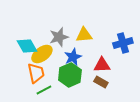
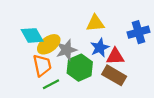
gray star: (59, 37) -> (66, 50), moved
blue star: (73, 57) -> (100, 48), moved
brown rectangle: (101, 82) -> (114, 75), size x1.5

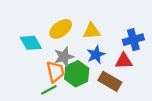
yellow ellipse: (49, 44) -> (61, 29), moved
red triangle: (115, 56) -> (124, 61), moved
orange trapezoid: (42, 65) -> (55, 72), moved

